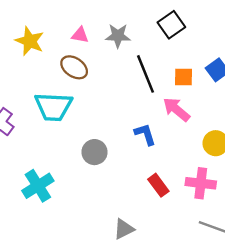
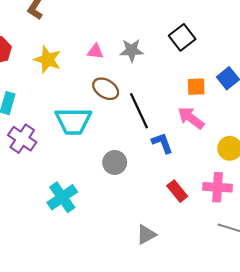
brown ellipse: (74, 67) -> (106, 89), moved
black line: (145, 74) -> (139, 111), moved

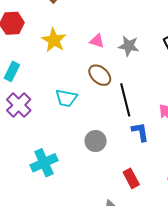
cyan trapezoid: (73, 121) -> (66, 98), size x0.7
red rectangle: (177, 191) -> (131, 178), moved

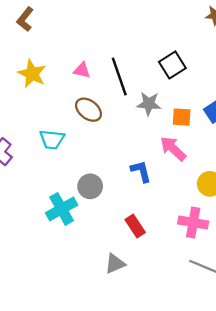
gray star: (129, 46) -> (149, 104), moved
black line: (125, 100) -> (119, 76), moved
cyan cross: (44, 163) -> (62, 209), moved

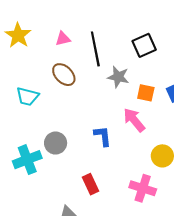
pink triangle: (82, 70) -> (63, 39), turned -35

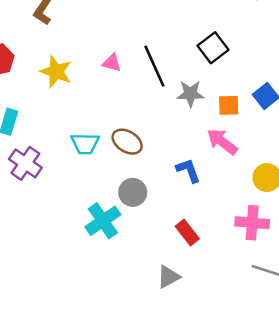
pink triangle: (63, 39) -> (112, 63), turned 42
brown ellipse: (64, 75) -> (127, 142), moved

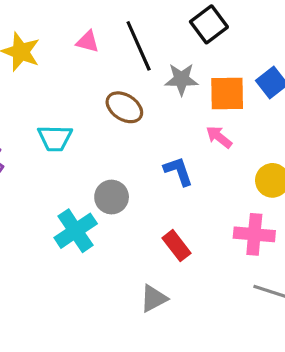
orange square: (229, 105) -> (227, 94), size x1.4
brown ellipse: (127, 142) -> (124, 107), moved
pink arrow: (222, 142) -> (219, 137), size x0.7

